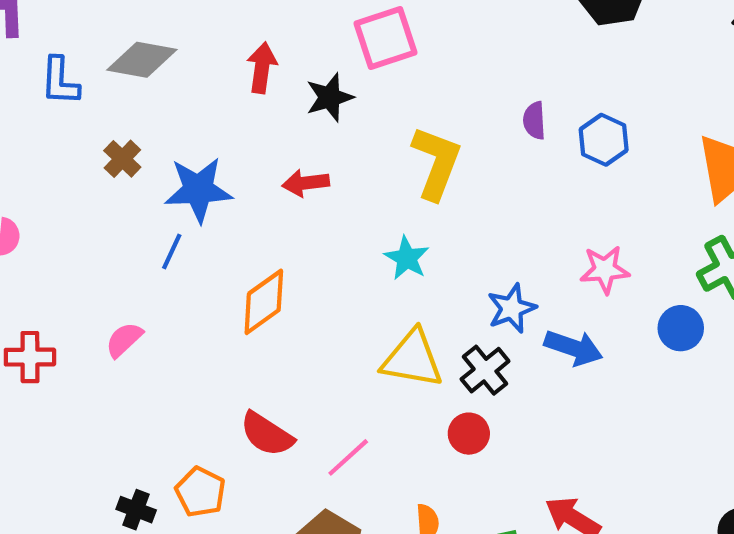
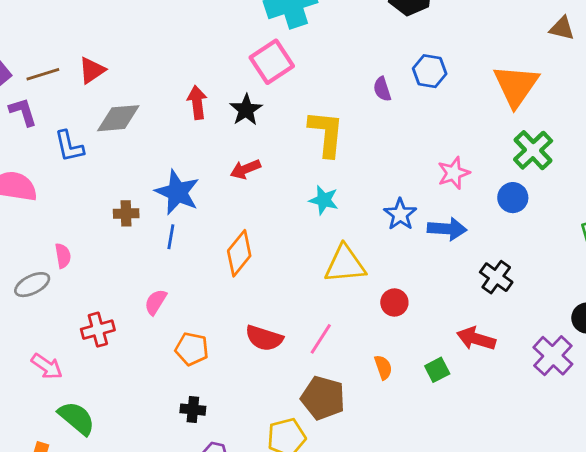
blue hexagon: (604, 140) -> (430, 71), moved
brown cross: (122, 159) -> (126, 213), moved, turned -30
blue star: (198, 190) -> (177, 192), turned -30
black cross: (485, 370) -> (496, 277), moved
orange pentagon: (200, 492) -> (192, 349), moved

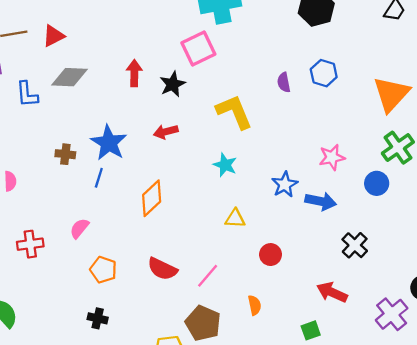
yellow L-shape: (326, 133) -> (234, 112), turned -36
yellow triangle: (345, 264) -> (235, 218), size x0.6
green square: (437, 370) -> (311, 330), moved

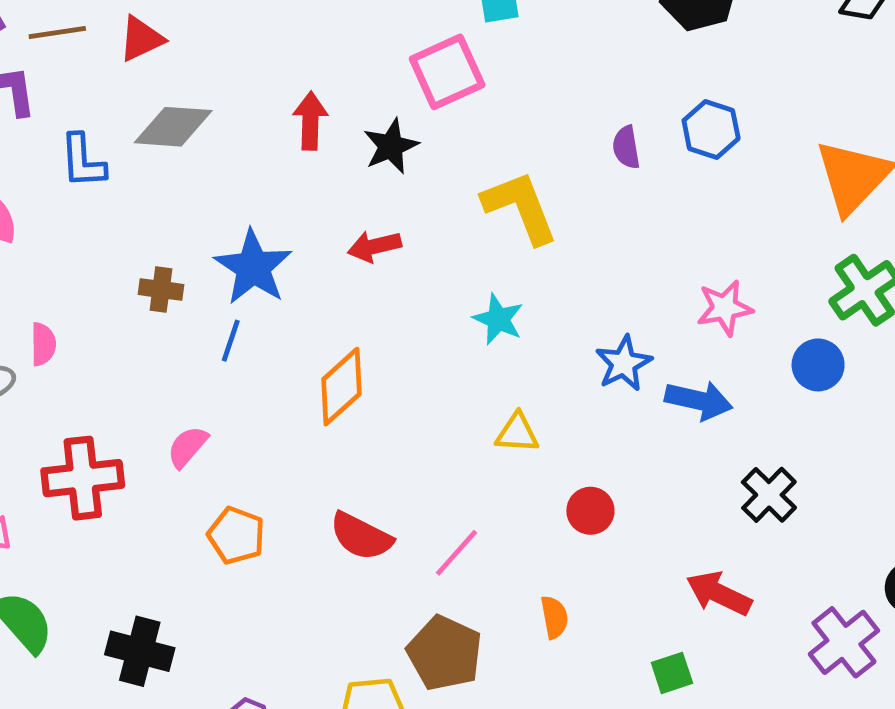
red cross: (30, 244) -> (83, 478), size x1.4
black cross: (98, 318) -> (140, 651), moved, size x1.5

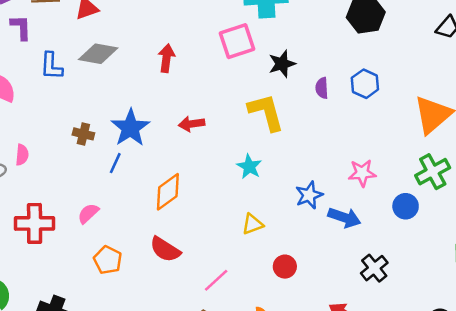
black star: (391, 146) -> (282, 64), moved
yellow triangle: (517, 433) -> (253, 224), turned -30
red semicircle: (361, 536) -> (165, 249), moved

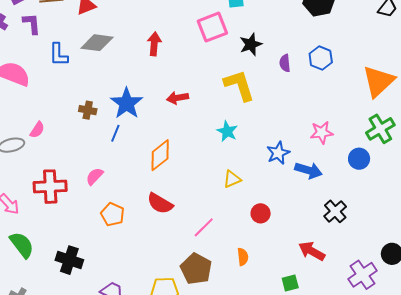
pink semicircle: (22, 155) -> (37, 130), turned 30

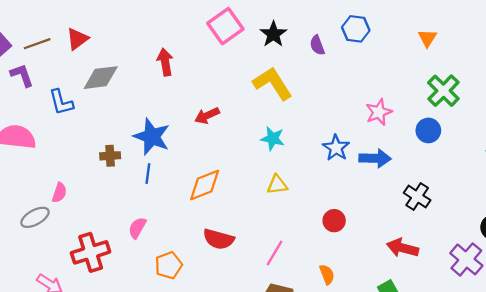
orange triangle: (378, 81) -> (427, 38), size x0.5
orange diamond: (160, 155) -> (205, 185), turned 32
yellow triangle: (232, 179) -> (277, 185), moved, turned 30
orange pentagon: (113, 214) -> (169, 265), turned -30

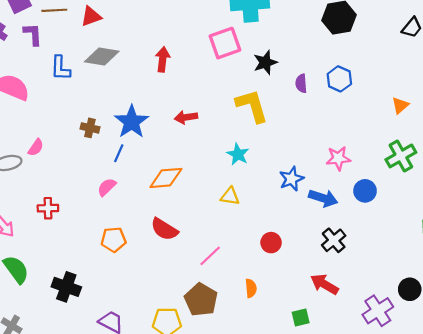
blue circle: (428, 130) -> (365, 191), moved
black cross: (417, 197) -> (334, 240), moved
pink semicircle: (137, 228) -> (107, 187), moved
red cross: (91, 252) -> (48, 208), size x0.6

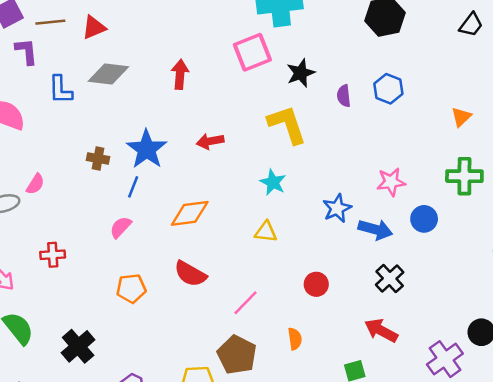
green cross: (401, 156) -> (464, 176), turned 32
black cross: (66, 287) -> (78, 346), turned 32

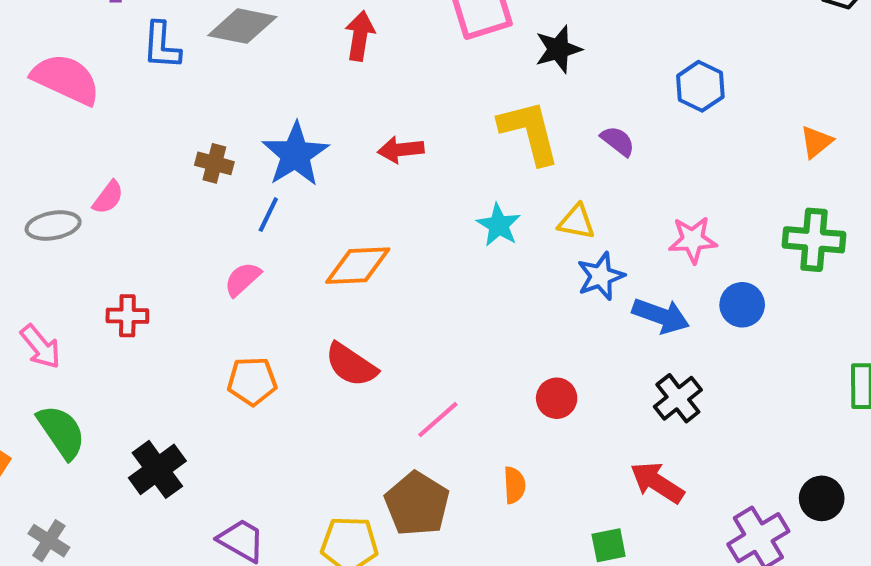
purple semicircle: (344, 96) -> (618, 141), moved, turned 130
yellow triangle: (266, 232) -> (577, 222), moved

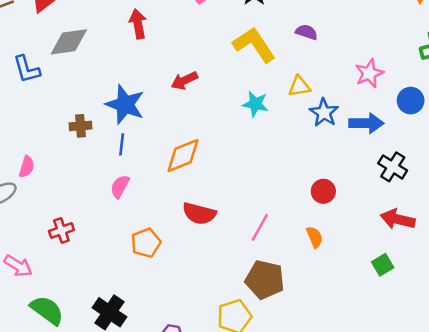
orange semicircle: (514, 485) -> (315, 237), moved

